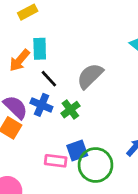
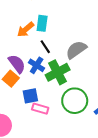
green cross: (70, 110) -> (58, 72), size x1.6
blue square: (77, 150) -> (30, 96), moved
green circle: (96, 165) -> (75, 101), moved

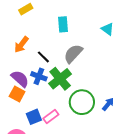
cyan rectangle: (42, 23) -> (63, 24), moved
blue square: (30, 96) -> (34, 117), moved
pink rectangle: (40, 109) -> (51, 117), turned -42

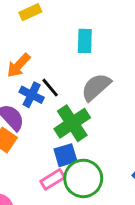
blue cross: (39, 76) -> (32, 95), moved
green circle: (82, 102) -> (83, 178), moved
blue square: (34, 117) -> (65, 155), moved

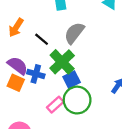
blue cross: (32, 95) -> (36, 74), moved
blue square: (65, 155) -> (72, 80), moved

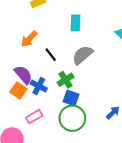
green cross: (62, 62) -> (66, 80), size x0.7
blue square: (72, 80) -> (71, 98), turned 35
pink rectangle: (55, 105) -> (34, 117), moved

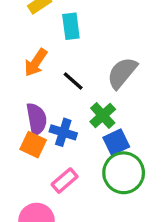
cyan rectangle: (75, 23) -> (71, 26), moved
purple semicircle: (23, 75) -> (36, 119), turned 42
blue square: (71, 98) -> (116, 142), turned -35

